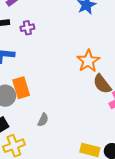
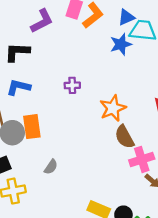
purple cross: (27, 28) -> (72, 85), moved

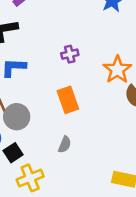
orange rectangle: (32, 127) -> (68, 100), moved

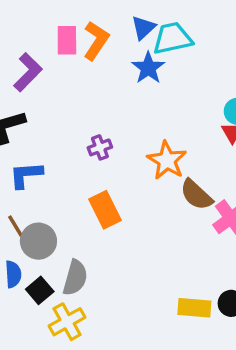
gray semicircle: (65, 145) -> (75, 278), moved, size x1.5

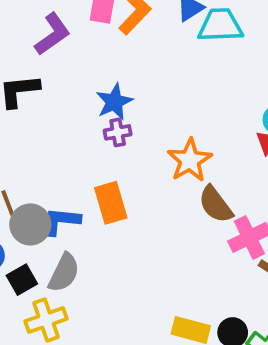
blue star: (148, 68) -> (114, 102), moved
blue L-shape: (26, 175) -> (61, 221), moved

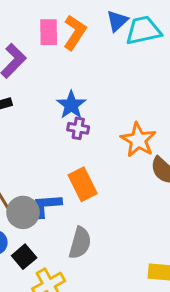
purple cross: (118, 132) -> (78, 128), turned 30
gray semicircle: (64, 273) -> (80, 243), moved

